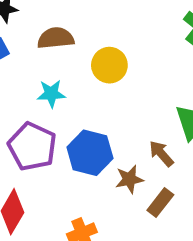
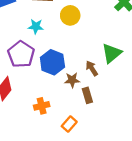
brown rectangle: (160, 203) -> (87, 95), turned -63

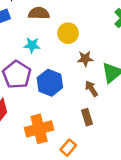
brown star: (72, 80) -> (85, 59), moved
orange cross: (42, 106) -> (39, 129), size x1.6

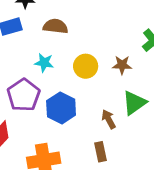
yellow circle: (68, 33) -> (86, 66), moved
brown star: (85, 59) -> (122, 65), moved

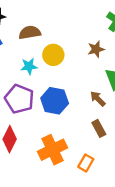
yellow circle: (86, 66) -> (53, 55), moved

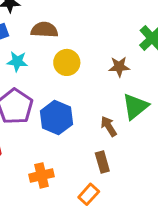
cyan star: (29, 66) -> (17, 61), moved
orange cross: (52, 150) -> (42, 175), size x0.7
orange rectangle: (86, 163) -> (89, 194), moved

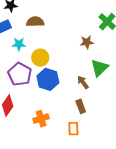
yellow circle: (67, 62) -> (40, 58), moved
orange rectangle: (89, 194) -> (73, 129), turned -40

